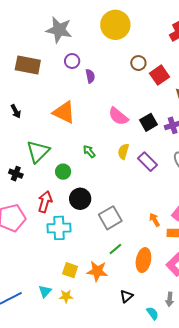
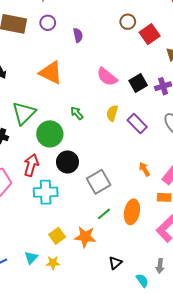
purple circle: (72, 61) -> (48, 23), moved
green circle: (63, 172) -> (50, 134), size x1.6
orange arrow: (155, 220) -> (144, 169), moved
orange ellipse: (143, 260) -> (132, 212), moved
yellow square: (70, 270) -> (57, 236), turned 35

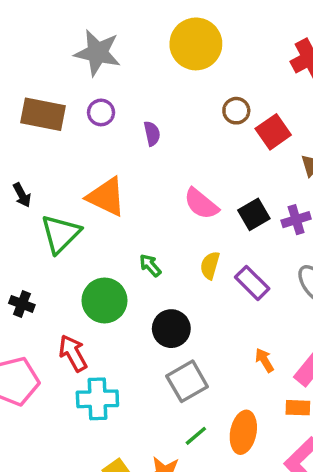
green triangle: (24, 113) -> (61, 234), moved
black circle: (67, 162) -> (171, 329), moved
red arrow: (31, 165) -> (73, 353), turned -45

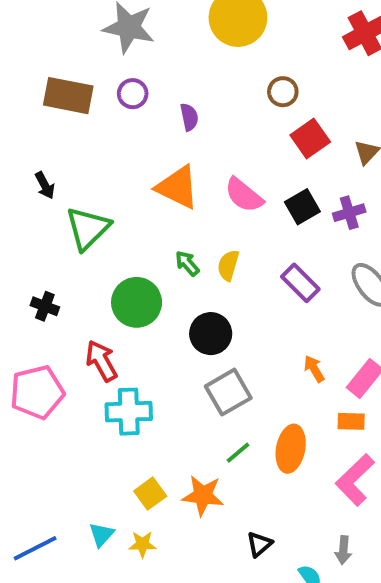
red square: (273, 132) -> (310, 139), moved
orange triangle: (106, 197) -> (178, 187), moved
yellow semicircle: (210, 265) -> (228, 265), moved

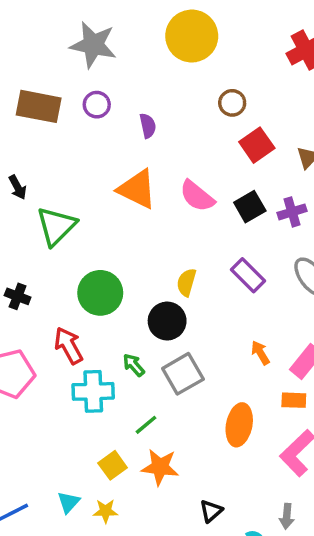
green arrow: (187, 263) -> (134, 365), moved
yellow semicircle: (228, 265) -> (186, 282), moved
green line: (238, 453) -> (146, 425), moved

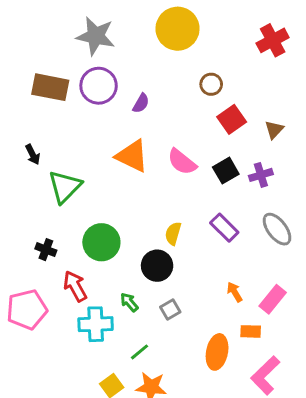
purple circle: (97, 105) -> (99, 86), size x1.6
purple semicircle: (148, 126) -> (141, 103), turned 42
black cross: (18, 296) -> (46, 250), moved
gray square: (183, 374) -> (170, 310), size x0.6
orange rectangle: (294, 400) -> (251, 331), moved

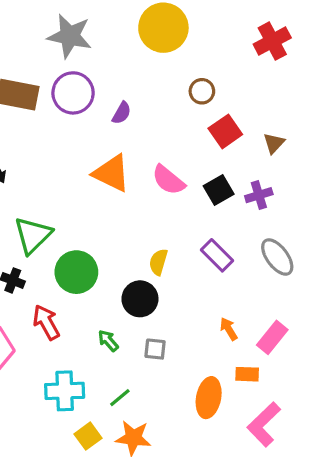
green triangle: (65, 187) -> (33, 235), moved
gray square: (170, 310) -> (155, 349), turned 36
cyan cross: (96, 324) -> (65, 391), moved

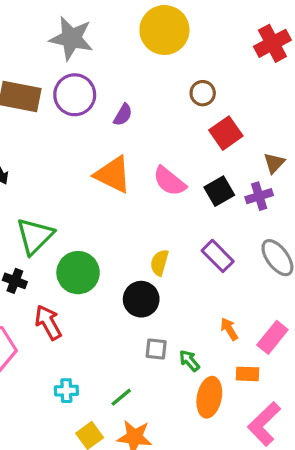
brown triangle: (274, 143) -> (274, 163), moved
green arrow: (108, 341) -> (189, 361), moved
cyan cross: (65, 391) -> (66, 391), size x0.6

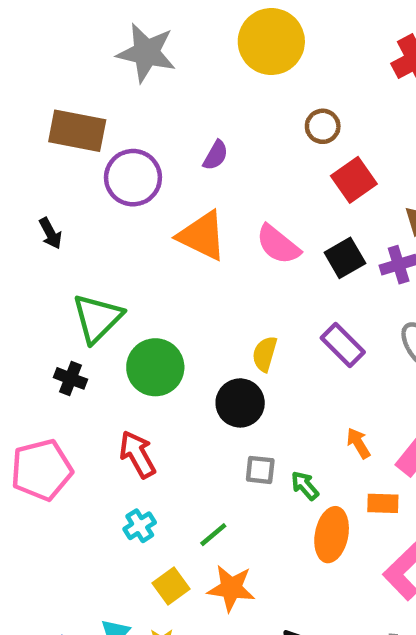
purple circle: (75, 95) -> (133, 178), moved
red arrow: (48, 322) -> (137, 454), moved
cyan cross: (66, 391) -> (140, 526), turned -30

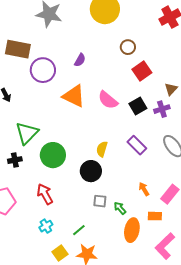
black cross: (71, 378) -> (15, 160), turned -32

